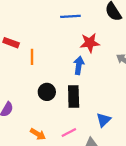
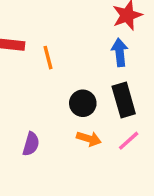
pink line: (69, 132) -> (129, 141), moved
orange arrow: (38, 134) -> (89, 139), moved

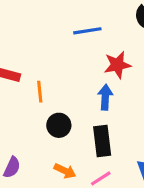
black circle: (83, 103) -> (59, 125), moved

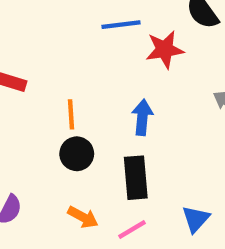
red star: (117, 65) -> (165, 50), moved
orange line: (40, 92) -> (71, 114), moved

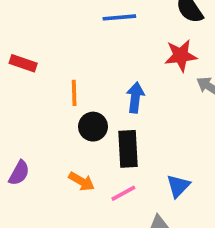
red star: (165, 50) -> (181, 56), moved
black circle: (77, 154) -> (93, 127), moved

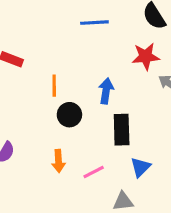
black rectangle: (128, 149) -> (122, 130), moved
orange arrow: (82, 181) -> (59, 161), turned 55

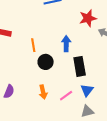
blue triangle: (140, 167) -> (87, 90), moved

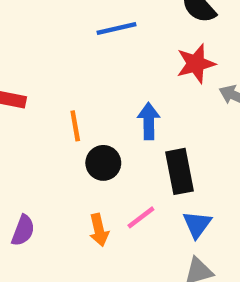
pink line: (66, 96) -> (141, 217), moved

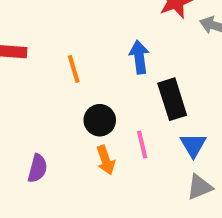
black circle: (103, 163) -> (100, 120), moved
pink line: (141, 217) -> (142, 144), turned -60

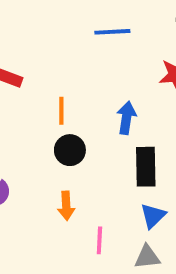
black circle: (100, 120) -> (70, 150), moved
pink line: (142, 144) -> (99, 240), moved

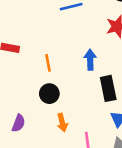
black circle: (70, 150) -> (49, 94), moved

